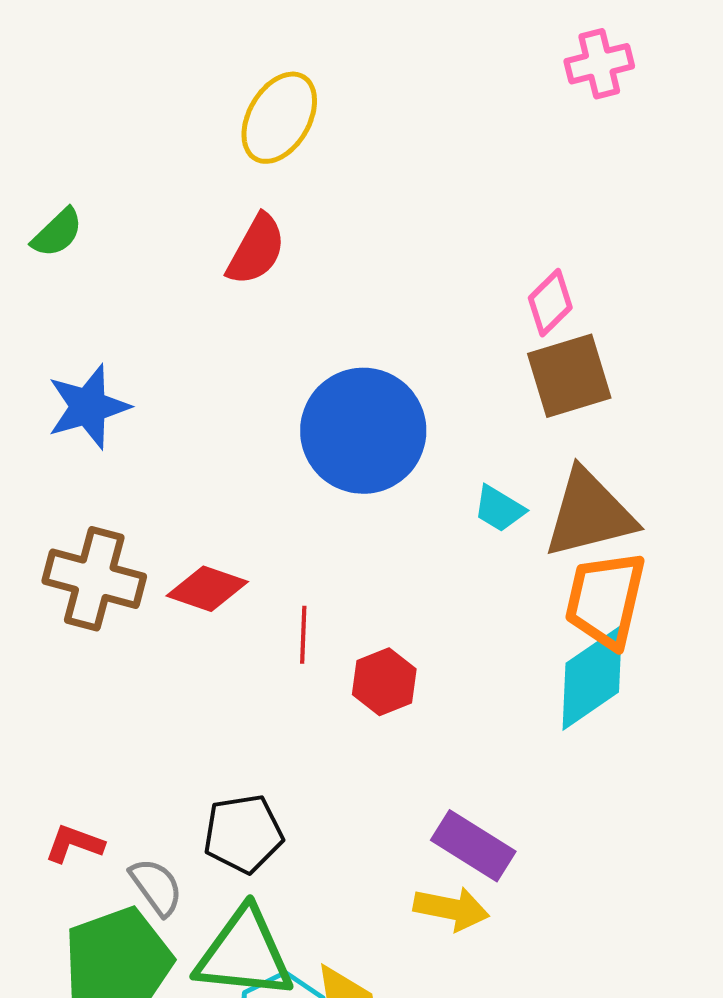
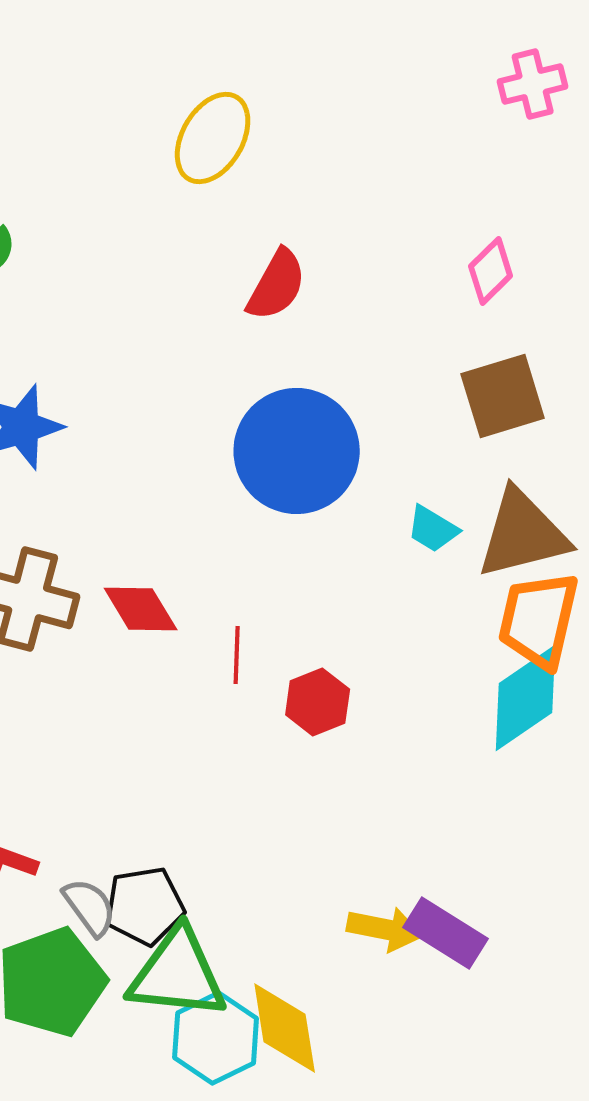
red semicircle: (256, 250) -> (277, 285), moved
pink diamond: (550, 303) -> (491, 271), moved
red diamond: (207, 589) -> (141, 609), turned 40
black pentagon: (243, 834) -> (145, 906), moved
purple rectangle: (473, 846) -> (446, 933), moved

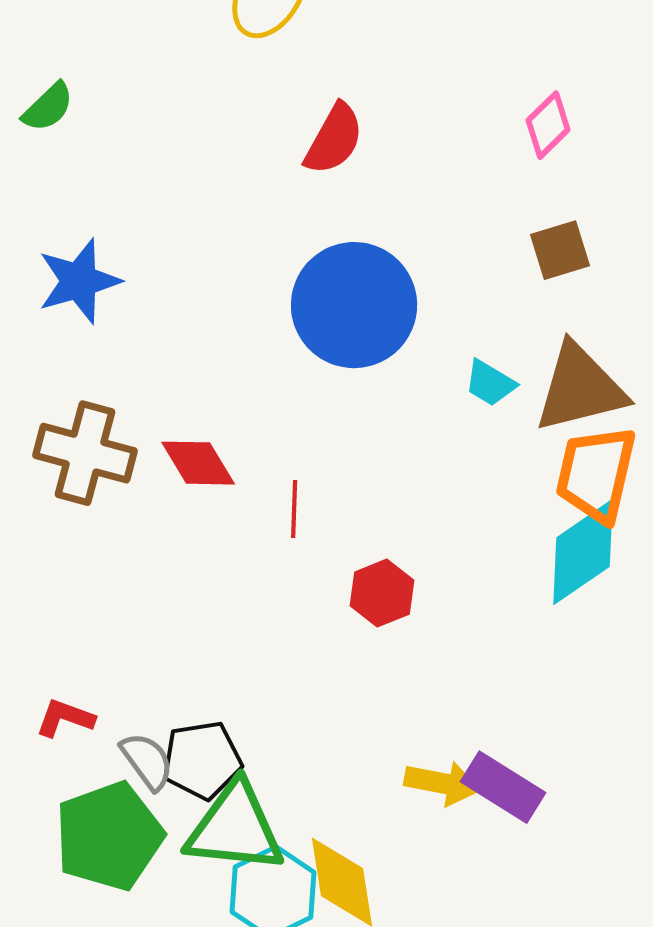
brown square: (503, 396) -> (560, 250), size x0.7
red hexagon: (318, 702) -> (382, 593), moved

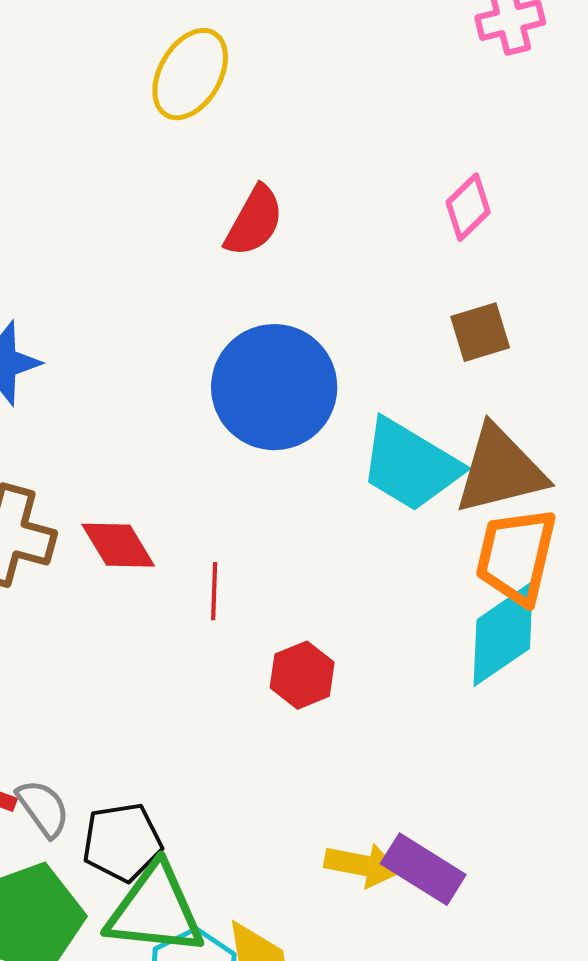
cyan trapezoid: (490, 383) -> (410, 465), size x2.0
gray semicircle: (147, 761) -> (43, 808), moved

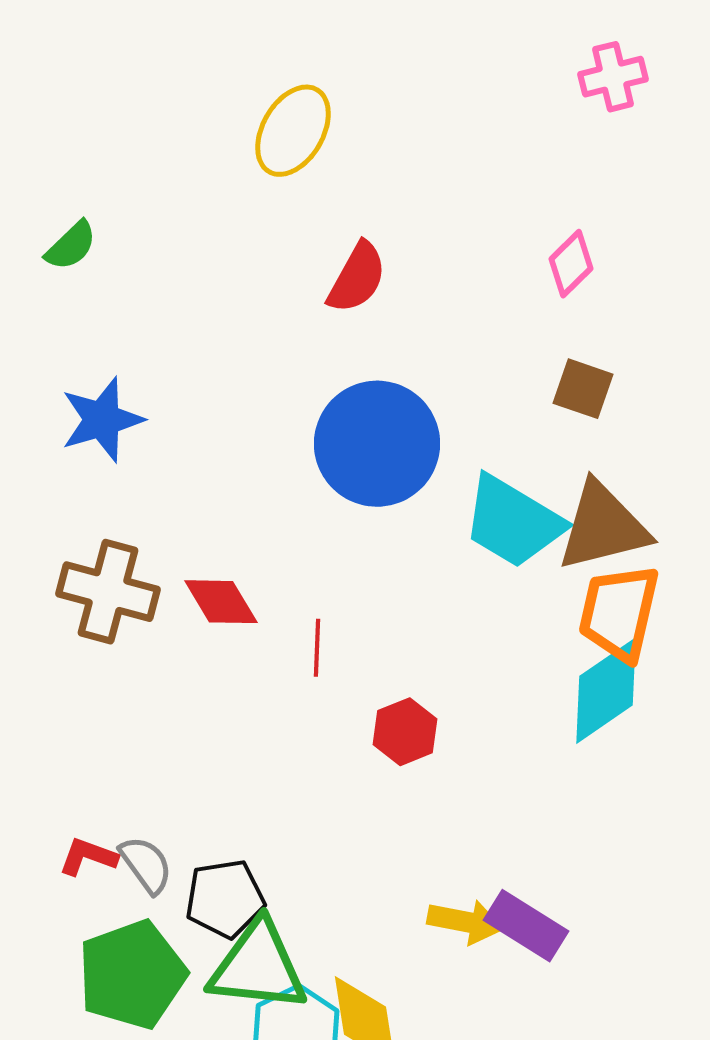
brown square: (480, 332) -> (583, 389), turned 36

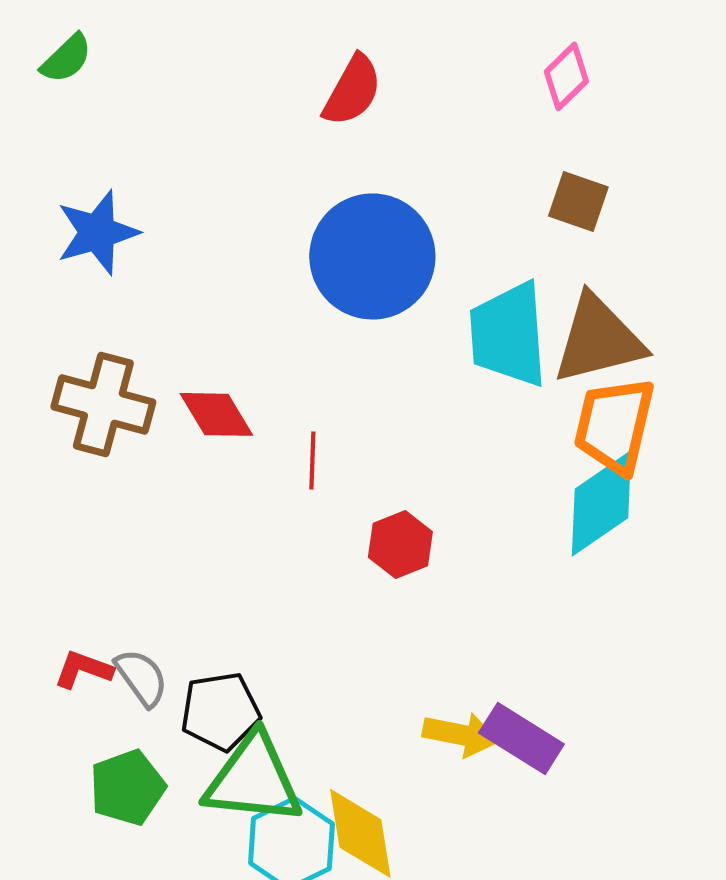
cyan trapezoid: (513, 522) -> (508, 334), turned 55
green pentagon: (132, 975) -> (127, 787), size x0.7

